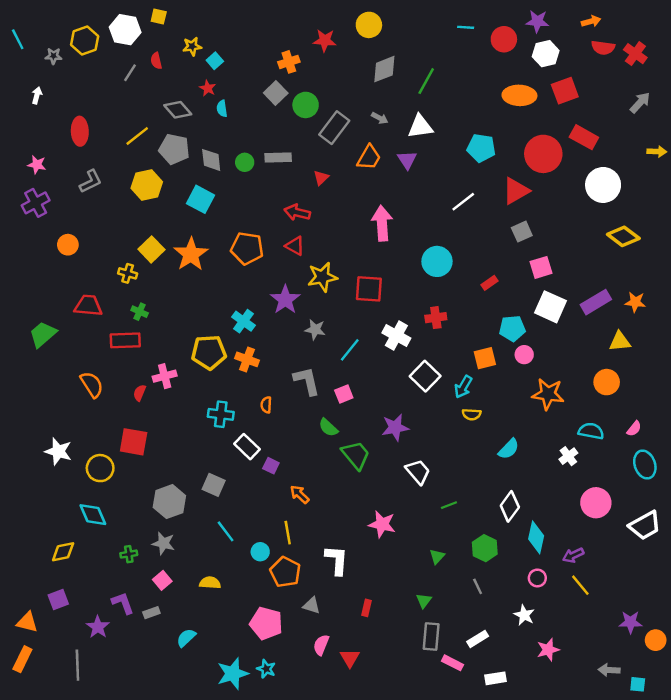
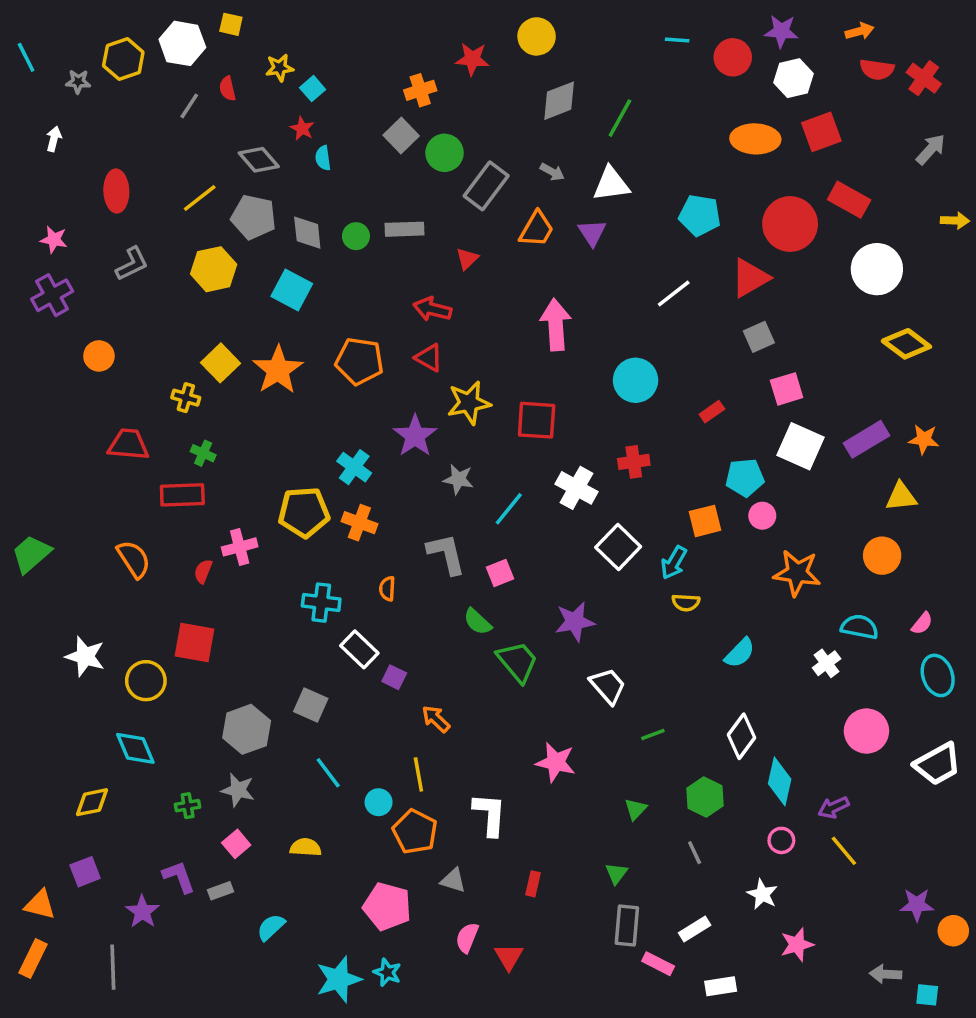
green trapezoid: (43, 334) -> (31, 554), moved

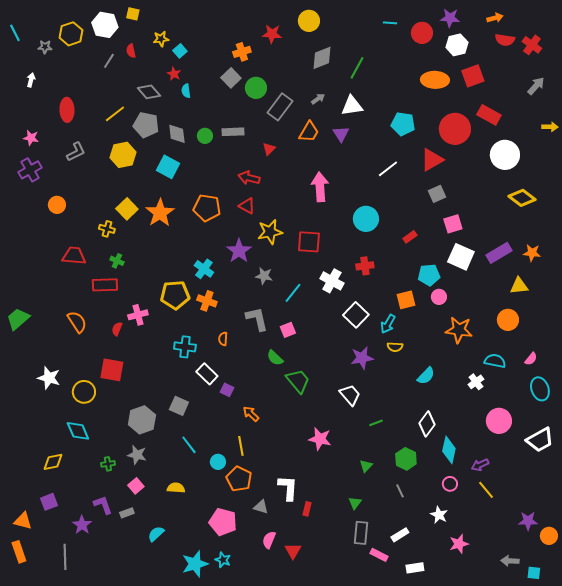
gray arrow: (552, 172) -> (318, 99), turned -64
purple star: (575, 622) -> (362, 358), moved
white L-shape: (490, 814) -> (288, 488), moved
orange rectangle: (33, 958) -> (19, 552), turned -45

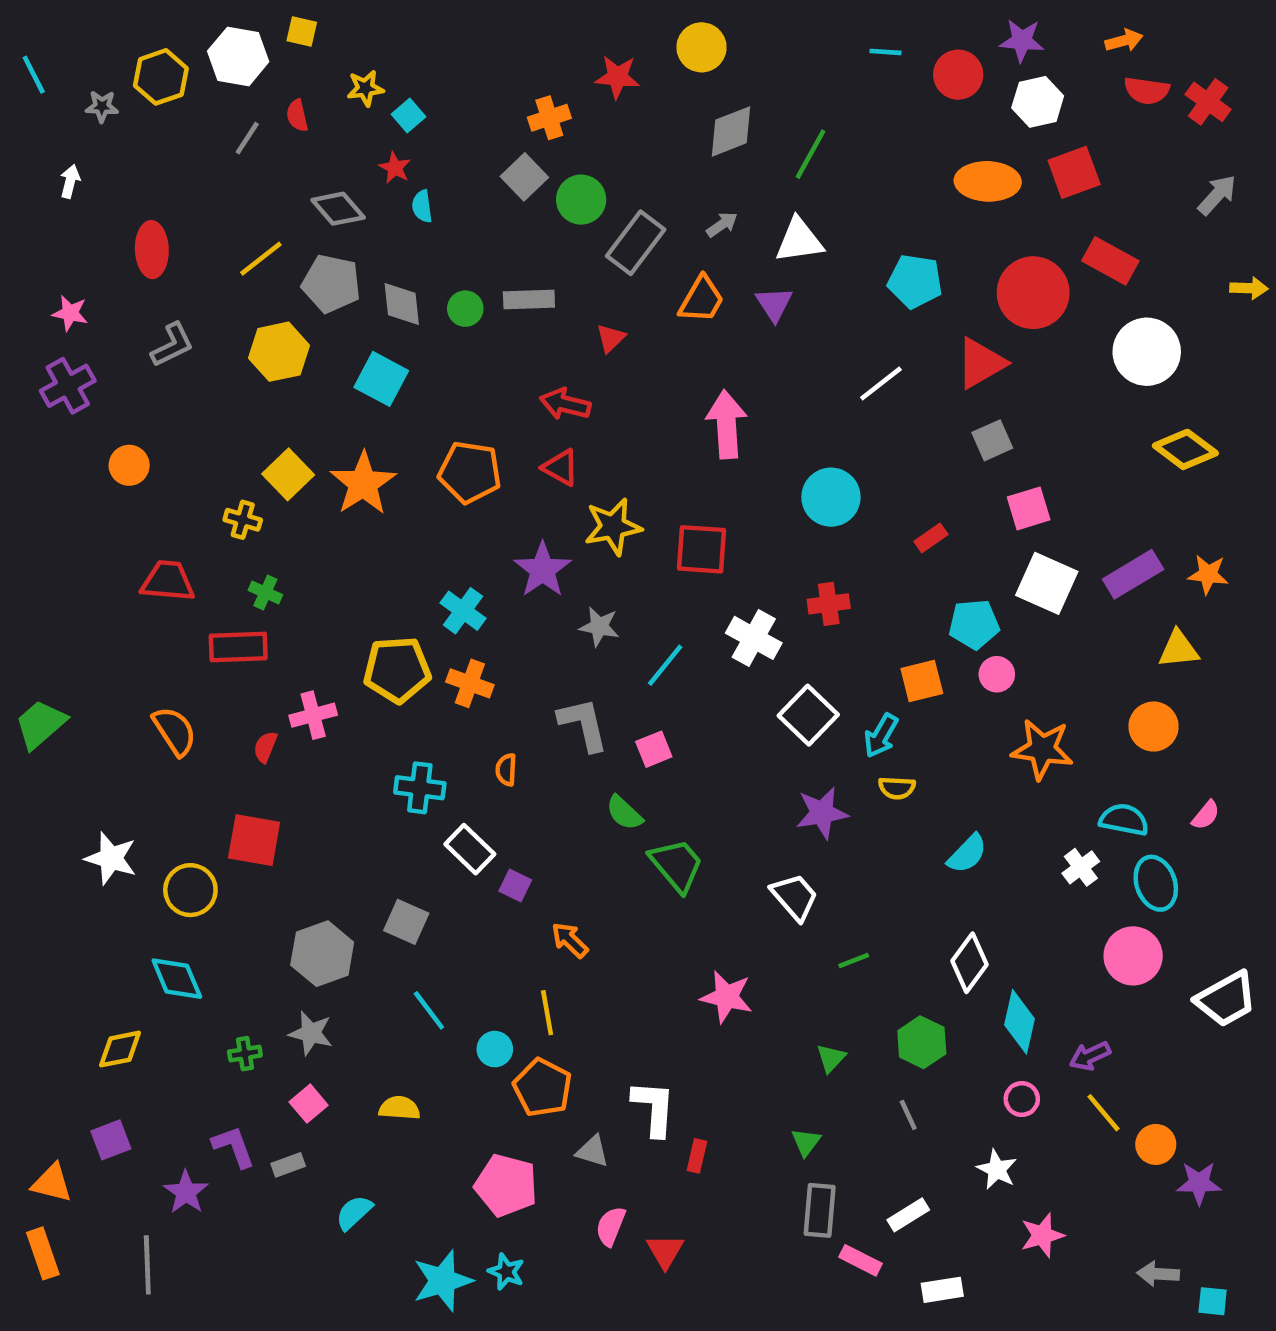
cyan ellipse: (540, 389) -> (1156, 883), moved
orange circle: (549, 536) -> (1156, 1144), moved

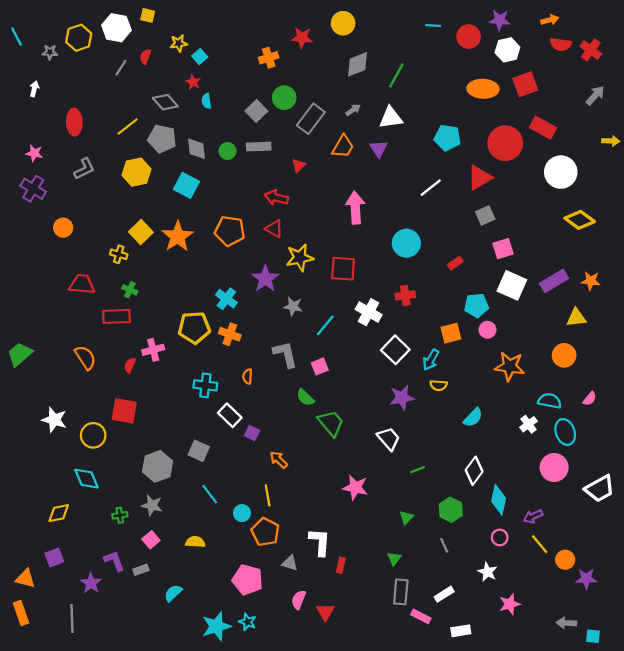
red semicircle: (297, 116) -> (145, 57), turned 32
gray square: (524, 177) -> (256, 111), moved
purple cross: (68, 386) -> (33, 189), turned -30

